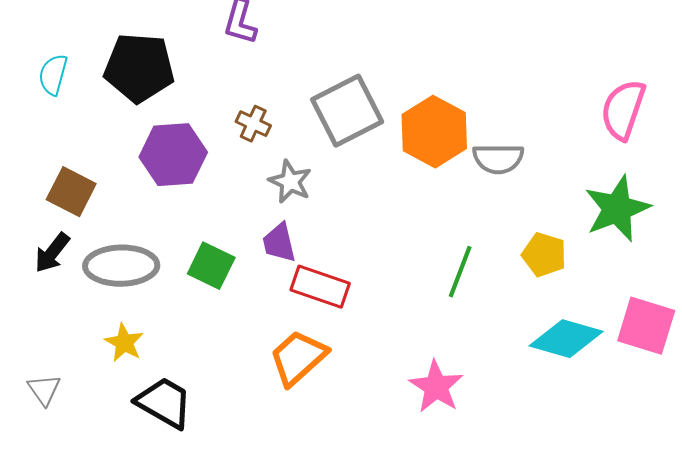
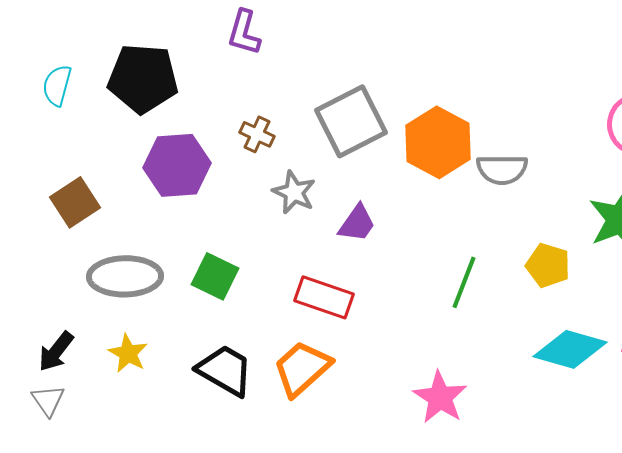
brown square: (71, 192) -> (75, 202), turned 30
purple trapezoid: (279, 243) -> (357, 223), moved, turned -132
black arrow: (52, 253) -> (56, 351), moved
black trapezoid: (164, 403) -> (225, 370), moved

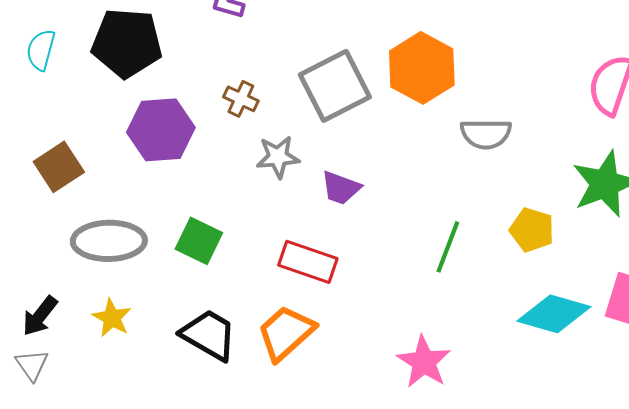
orange hexagon: (438, 142) -> (422, 68), moved
gray star: (294, 192) -> (278, 157), turned -30
purple trapezoid: (357, 223) -> (341, 188), turned 75

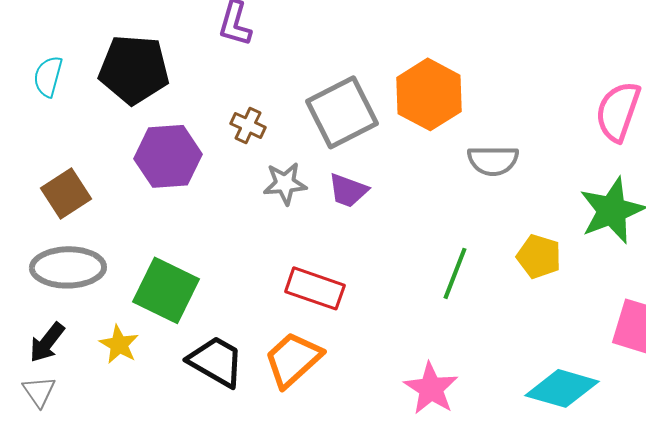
purple trapezoid: (341, 188) -> (348, 190), moved
gray ellipse: (109, 241) -> (68, 267), moved
green square: (199, 241) -> (166, 290), moved, size x1.4
cyan diamond: (554, 314) -> (562, 388), moved

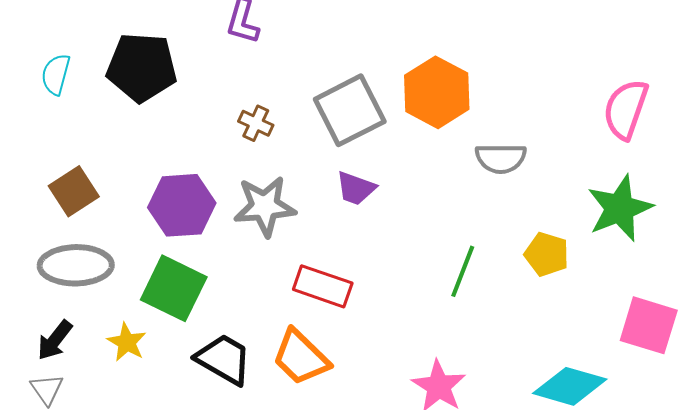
purple hexagon: (168, 156) -> (182, 205), moved
gray star: (285, 183) -> (265, 206), moved, size x1.4
orange trapezoid: (293, 359) -> (301, 357), turned -94

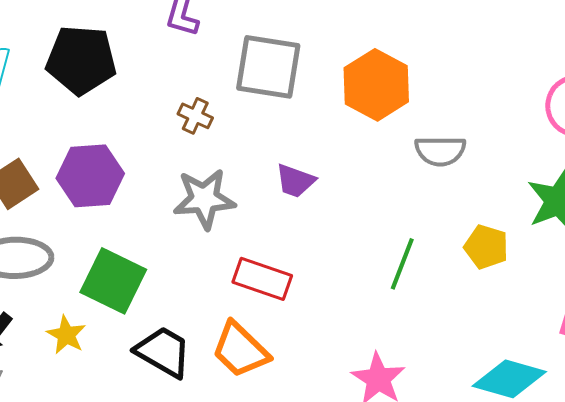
gray square: (350, 110) -> (268, 67), moved, turned 36
purple hexagon: (182, 205) -> (90, 176), moved

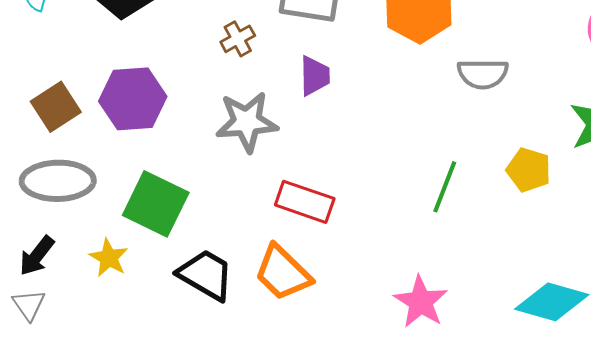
brown cross: (195, 116) -> (238, 39), turned 36
purple trapezoid: (295, 181) -> (315, 76), moved, turned -111

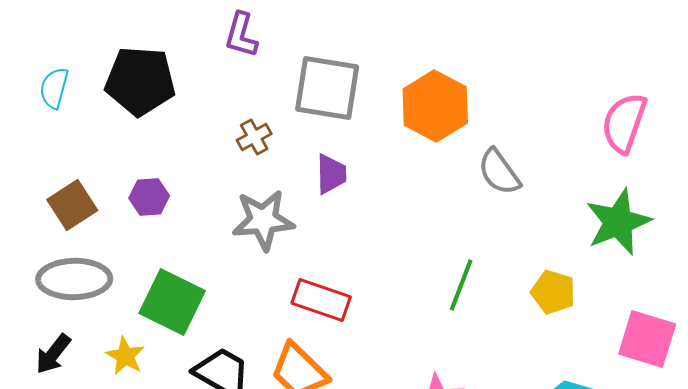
gray semicircle: (483, 74) -> (499, 172), turned 54
purple hexagon: (133, 99) -> (149, 197), size x0.6
yellow pentagon: (529, 170) -> (553, 292), moved

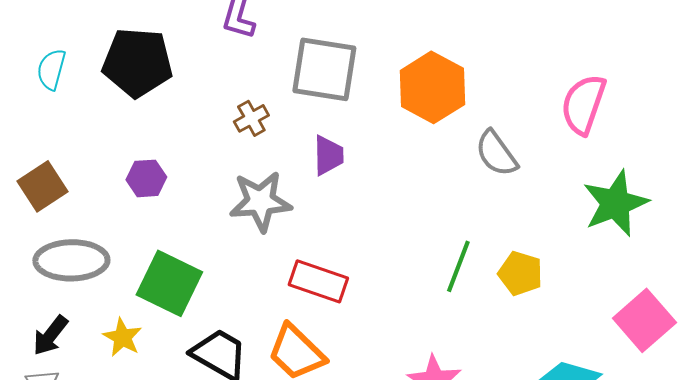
pink semicircle: (624, 123) -> (583, 104), moved
brown square: (72, 205) -> (42, 186), moved
yellow pentagon: (553, 292) -> (520, 273), moved
pink square: (647, 339) -> (644, 320), turned 32

